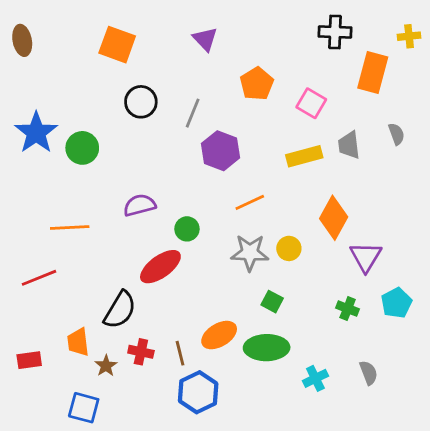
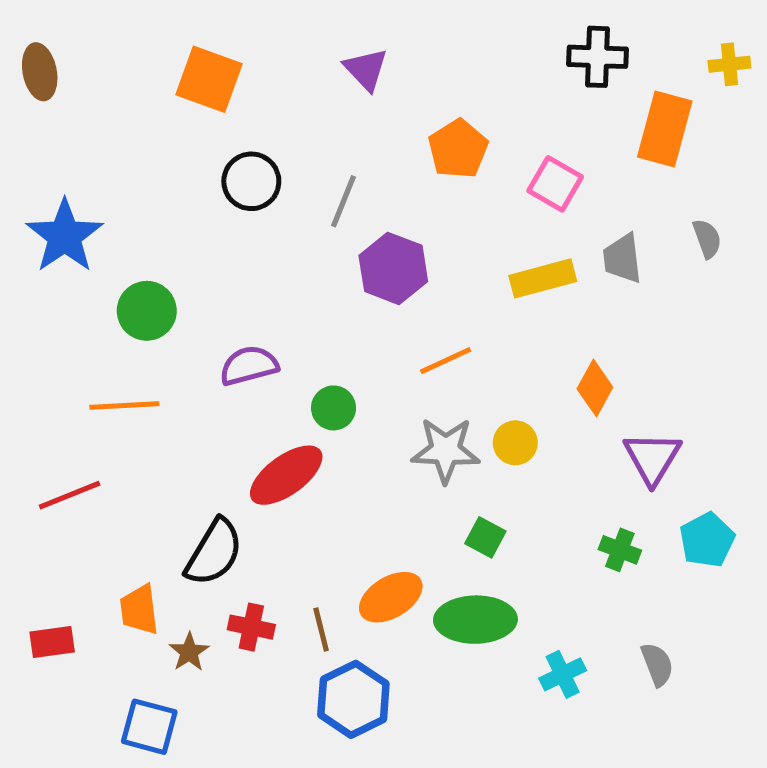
green circle: (82, 148) -> (147, 311), moved
orange diamond: (334, 218) -> (595, 388), size x0.7

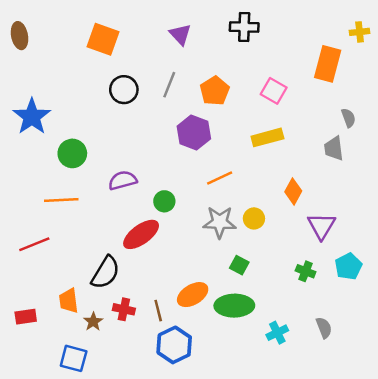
black cross: (597, 57) -> (244, 27), moved
orange pentagon: (458, 149) -> (215, 91), moved
gray line: (343, 201) -> (169, 85), moved
gray trapezoid: (622, 259) -> (334, 149), moved

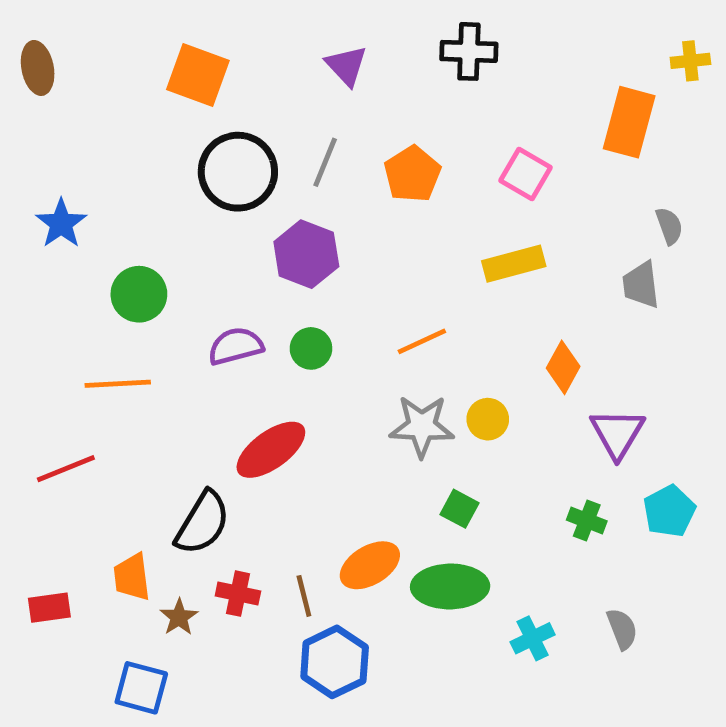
black circle: (124, 90) -> (238, 172), size x1.4
blue star: (32, 117) -> (61, 224), size x0.7
purple hexagon: (194, 133) -> (306, 254), moved
green circle: (164, 201) -> (311, 348), moved

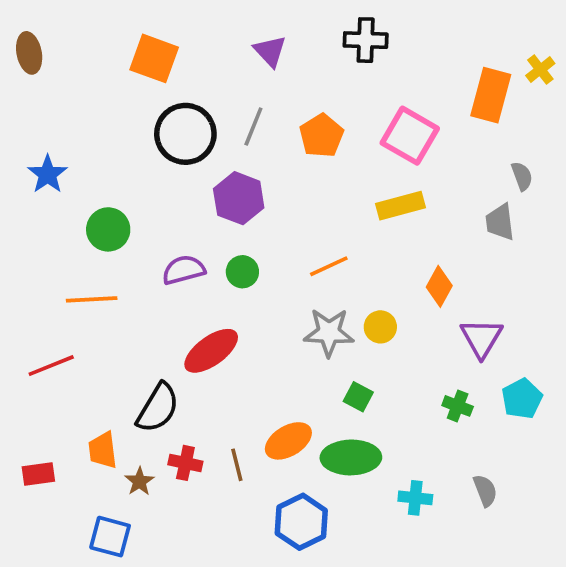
yellow cross: (690, 61) -> (540, 69), moved, turned -32
pink square: (525, 174) -> (410, 136), size x1.4
cyan cross: (533, 638) -> (415, 498), turned 32
blue hexagon: (335, 662) -> (301, 522), moved

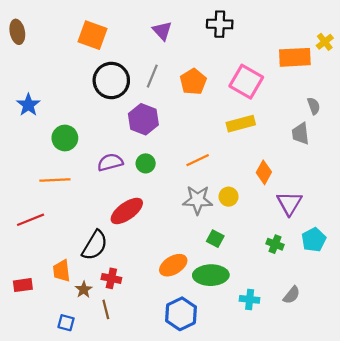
orange rectangle: (491, 95) -> (295, 57), turned 72
brown line: (237, 465) -> (106, 309), moved
gray semicircle: (485, 491) -> (292, 295), turned 60
blue square: (110, 537) -> (66, 323), size x0.7

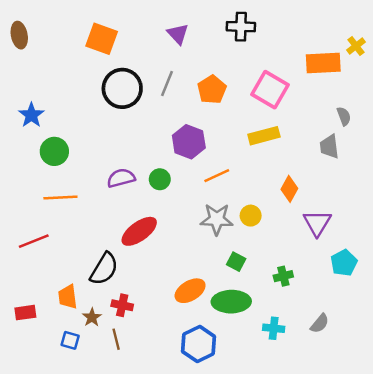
purple hexagon: (143, 119) -> (189, 142), moved
green circle: (65, 138) -> (54, 151), moved
green cross: (275, 244) -> (283, 276), moved, turned -35
blue square: (66, 323) -> (70, 340), moved

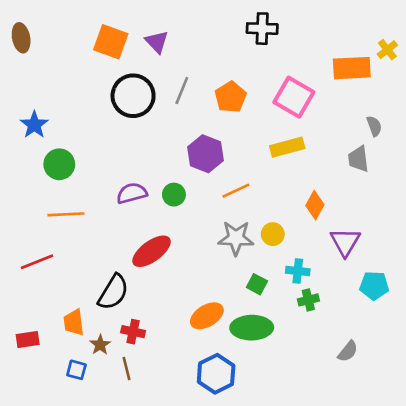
purple triangle: (178, 34) -> (157, 42), moved
cyan pentagon: (344, 263) -> (374, 285), turned 30
cyan cross: (274, 328) -> (298, 271), moved

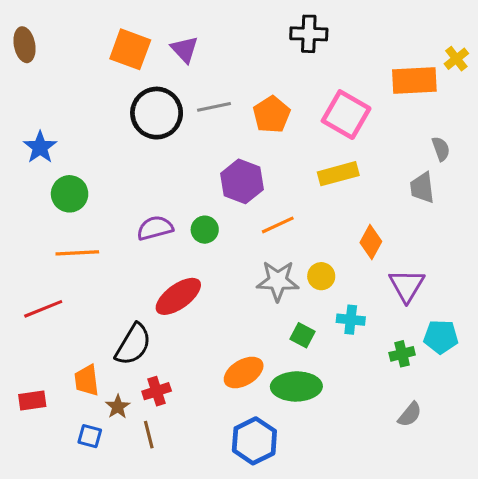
gray line: (182, 90) -> (214, 107), turned 56
green cross: (308, 300) -> (402, 354), moved
red cross: (133, 332) -> (157, 391), turned -30

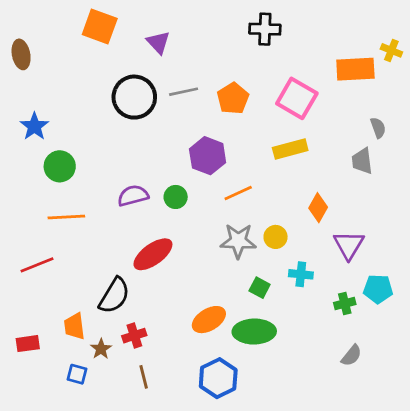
brown ellipse: (25, 45) -> (21, 54), moved
orange square: (130, 49) -> (100, 26), moved
yellow cross: (456, 59) -> (391, 50), turned -30
brown line: (149, 435) -> (144, 377), moved

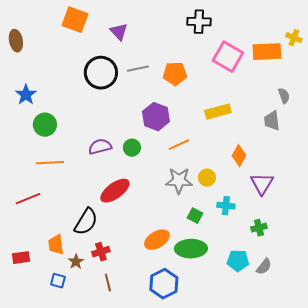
orange pentagon: (233, 98) -> (175, 74), turned 30
pink square: (297, 98) -> (228, 57), moved
cyan pentagon: (378, 289) -> (238, 261), moved

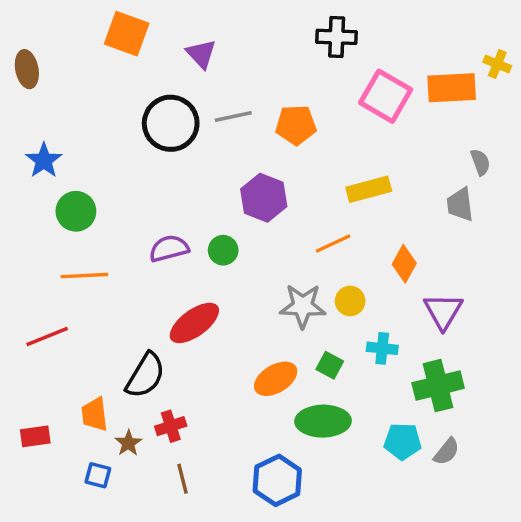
orange line: (179, 145) -> (333, 243), moved
green cross: (259, 228) -> (438, 386), size x1.8
orange ellipse: (157, 240) -> (276, 379), moved

